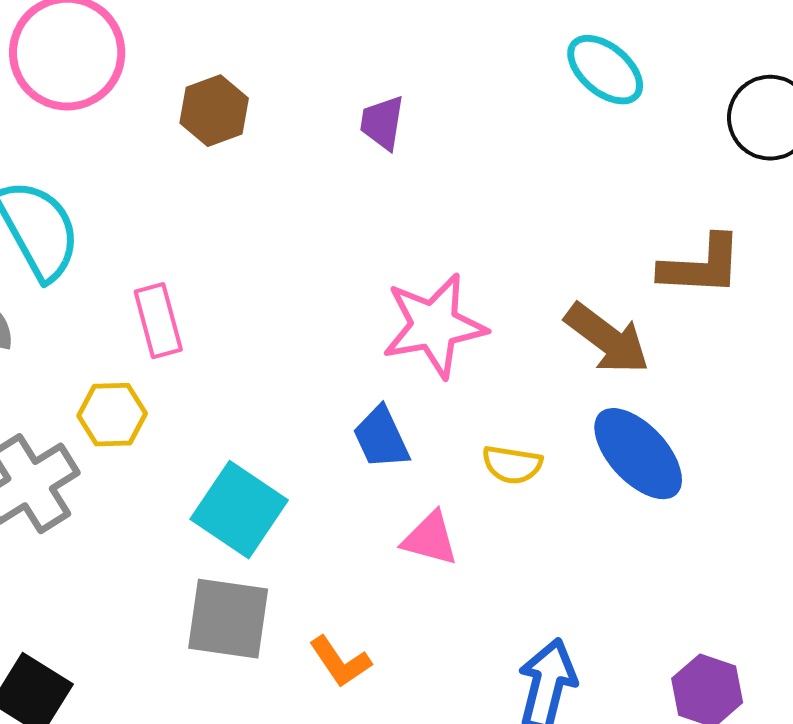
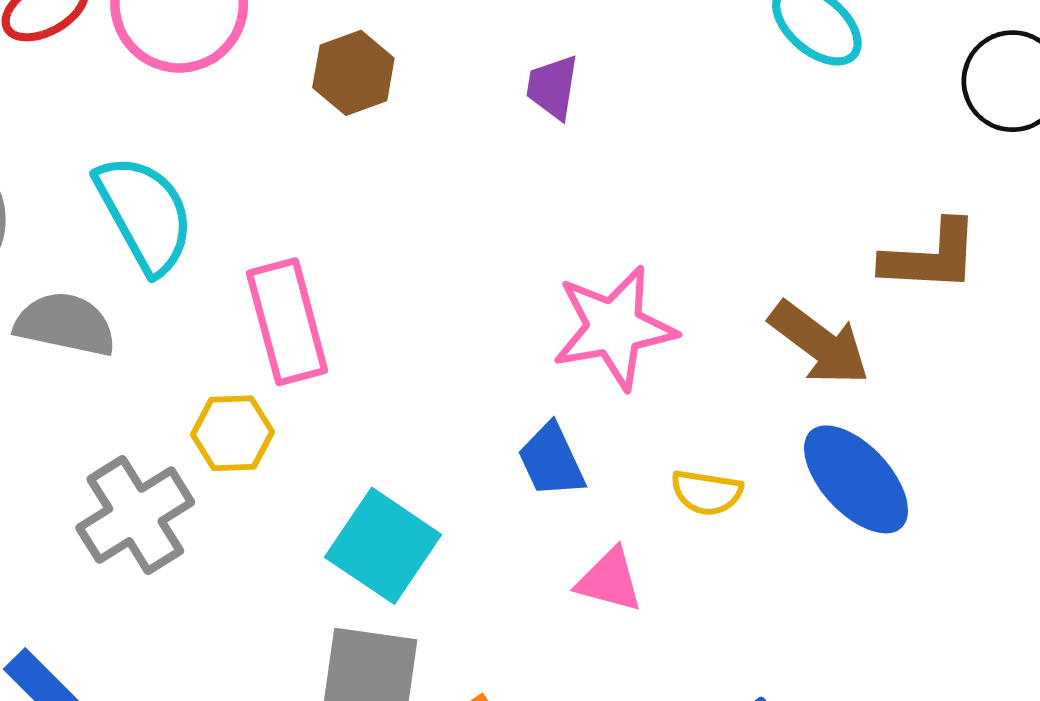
pink rectangle: (158, 321) -> (287, 322), size x1.4

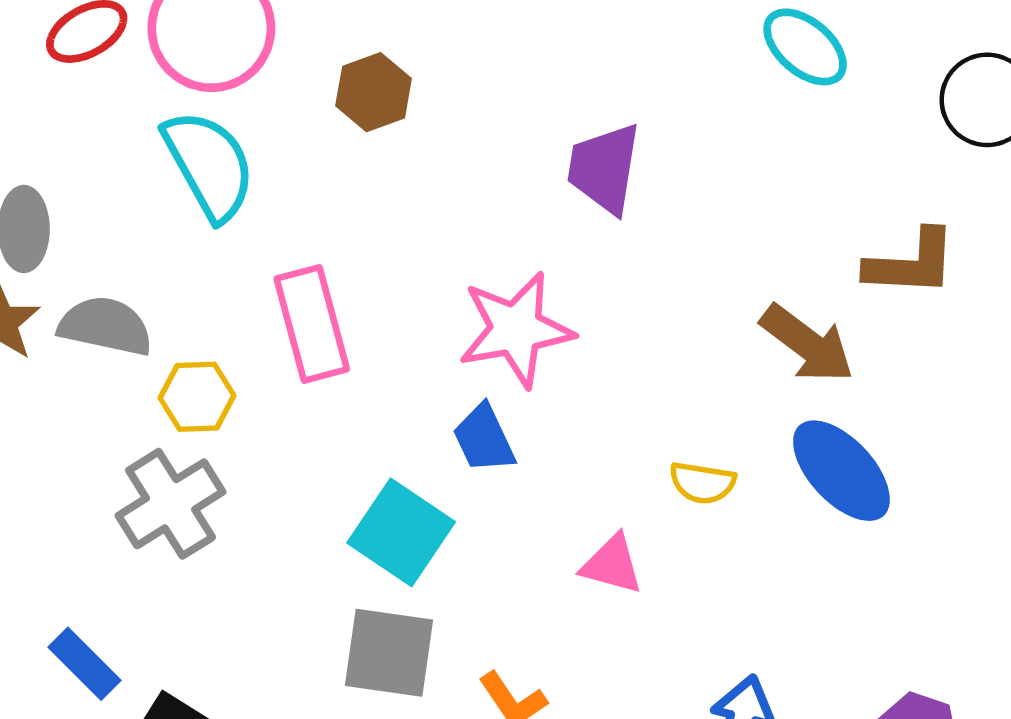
purple trapezoid: (553, 87) -> (604, 168), moved, size x1.5
cyan semicircle: (145, 214) -> (209, 165), moved
pink star: (614, 328) -> (516, 329), moved
yellow hexagon: (232, 433) -> (197, 397), moved
blue trapezoid: (551, 460) -> (484, 439), moved

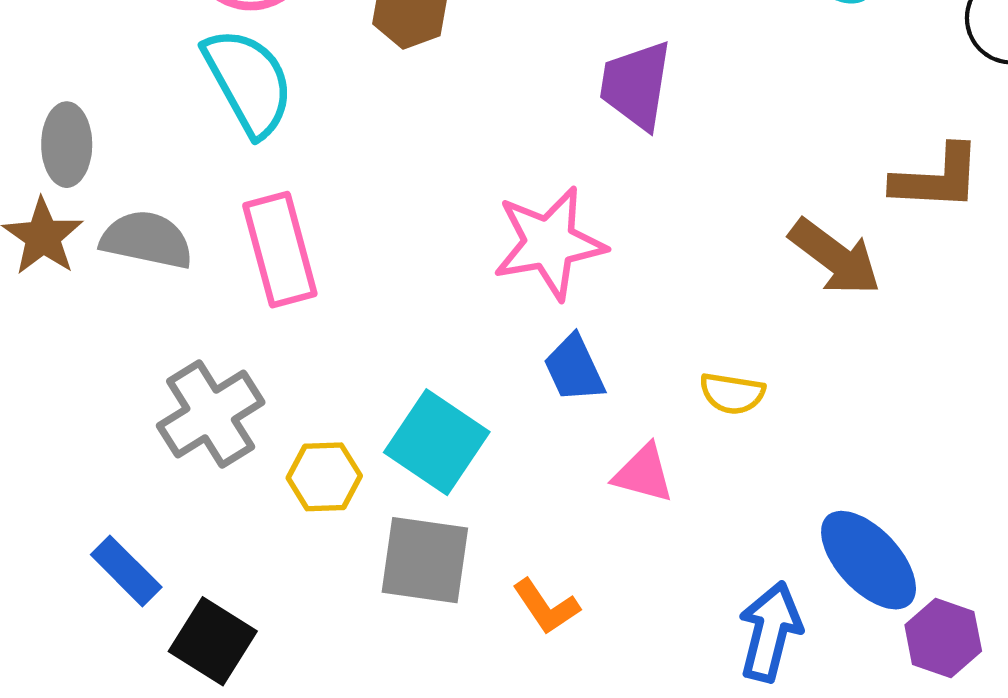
pink rectangle: (312, 324) -> (280, 250), moved
yellow hexagon: (197, 397) -> (324, 477), moved
blue trapezoid: (484, 439) -> (574, 369), moved
blue ellipse: (841, 471) -> (869, 560), moved

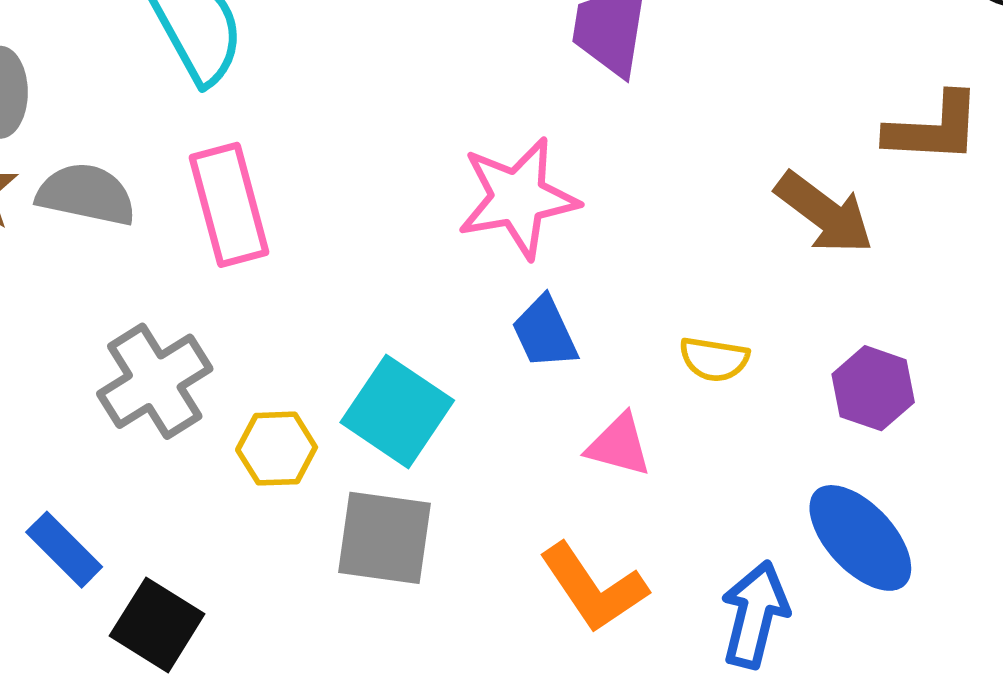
orange L-shape: (546, 607) -> (593, 588), moved, size x1.5
purple hexagon: (943, 638) -> (873, 388), moved

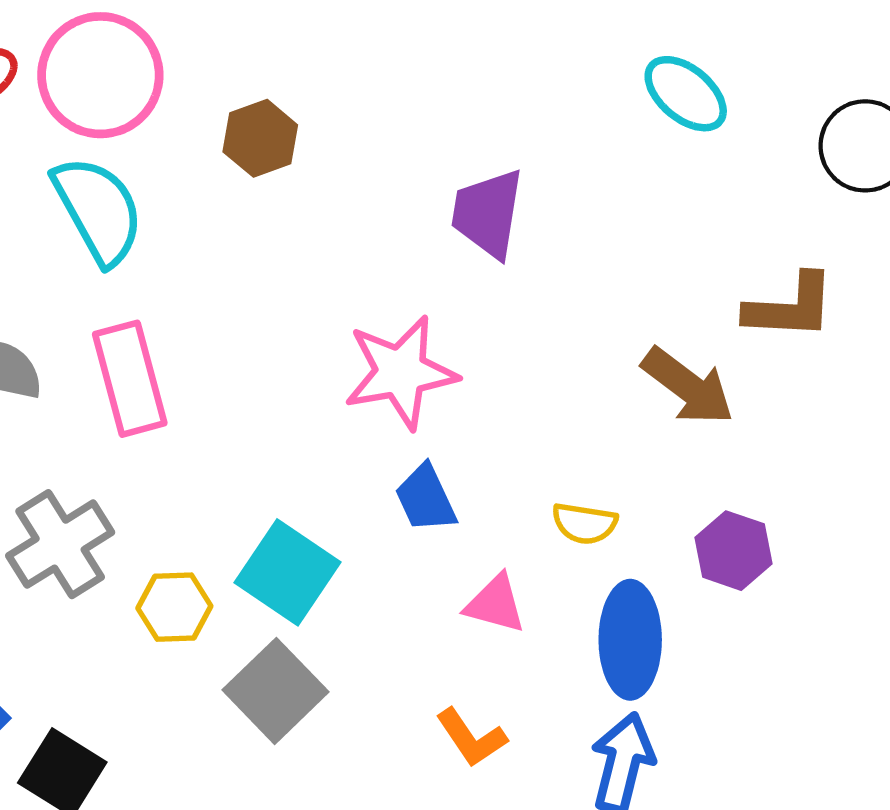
gray square: (385, 538) -> (276, 691), turned 38
blue ellipse: (860, 538) -> (630, 640), moved, turned 43
orange L-shape: (593, 588) -> (471, 738), size x0.7

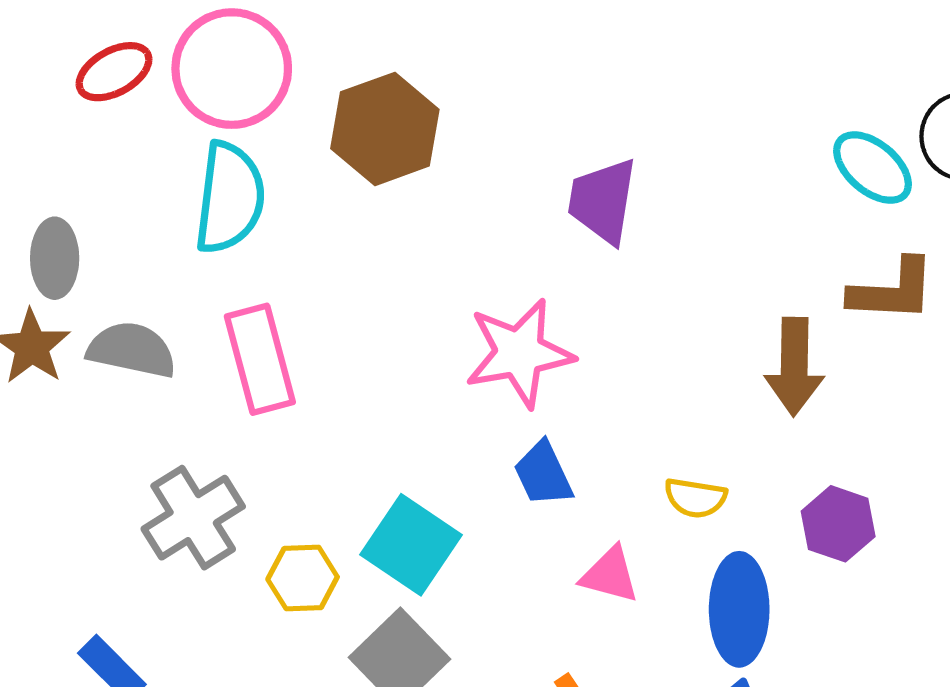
cyan ellipse: (686, 94) -> (873, 168), moved
brown hexagon: (260, 138) -> (385, 129), size x1.5
cyan semicircle: (98, 210) -> (230, 198), turned 36
brown arrow: (688, 386) -> (794, 367), turned 54

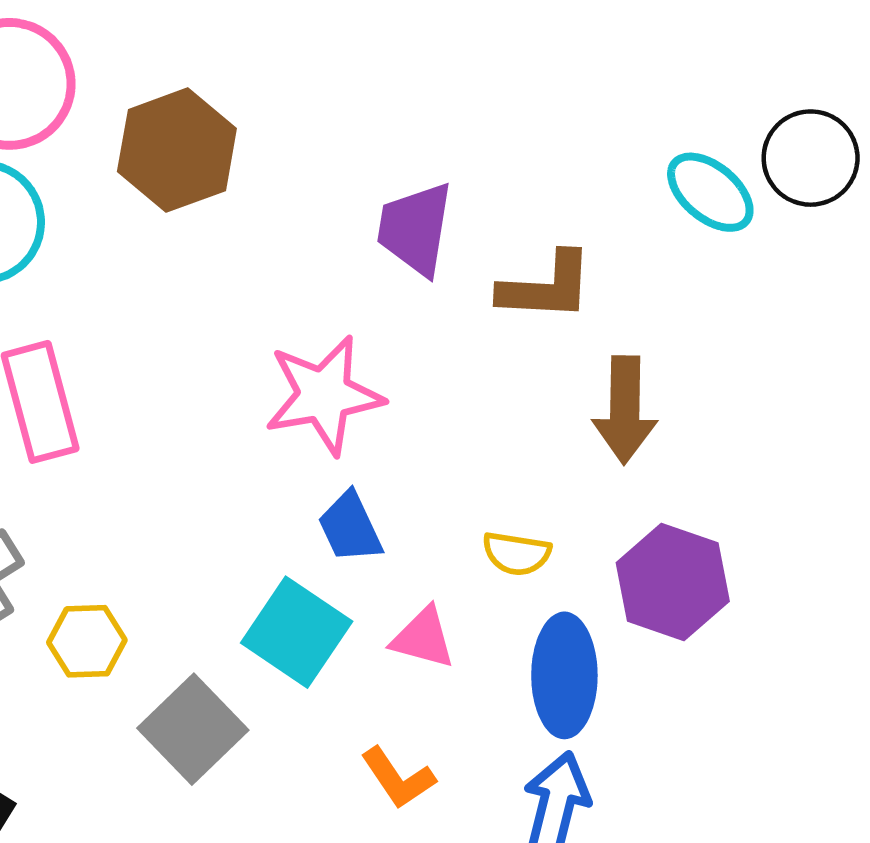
brown L-shape: (892, 290) -> (546, 287), moved
purple hexagon: (838, 524) -> (673, 582), size x1.4
cyan square: (411, 545) -> (297, 632), moved

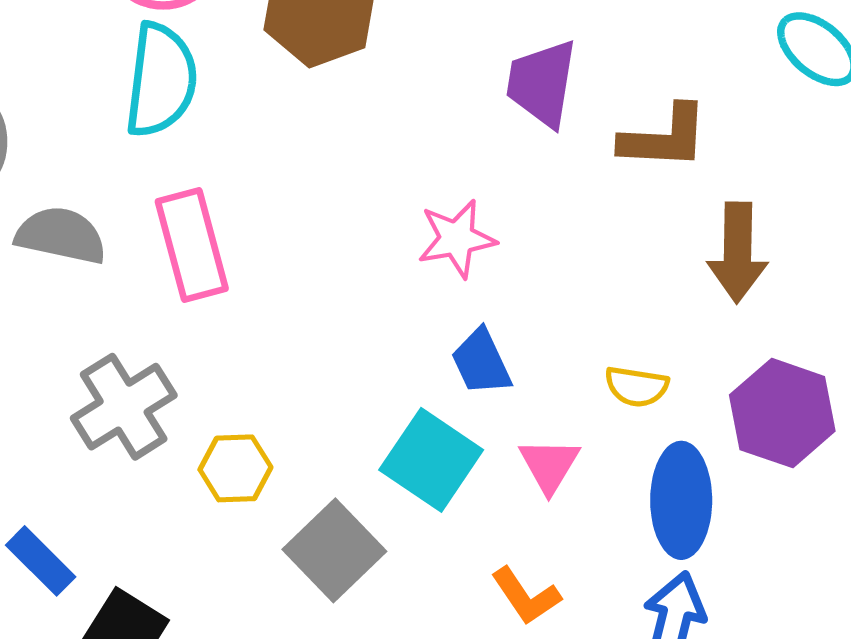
pink star: (324, 395) -> (457, 239), size x0.7
pink triangle: (423, 638) -> (549, 465), turned 46

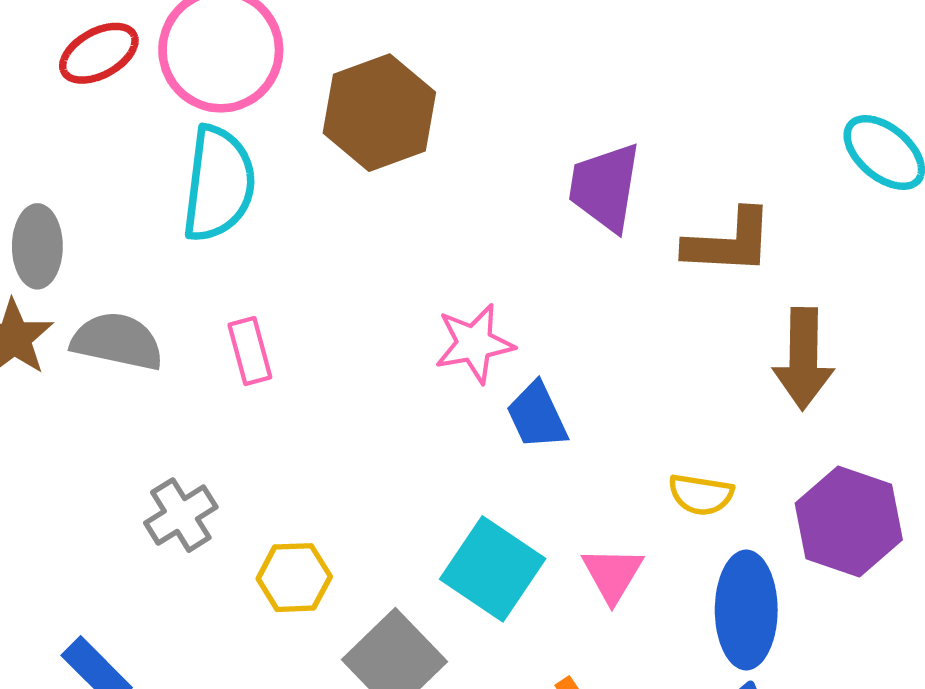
pink star: (457, 239) -> (474, 343), moved
pink rectangle: (192, 245) -> (250, 351), size x0.6
blue trapezoid: (481, 362) -> (537, 416), moved
gray cross: (124, 407) -> (181, 515), size x0.7

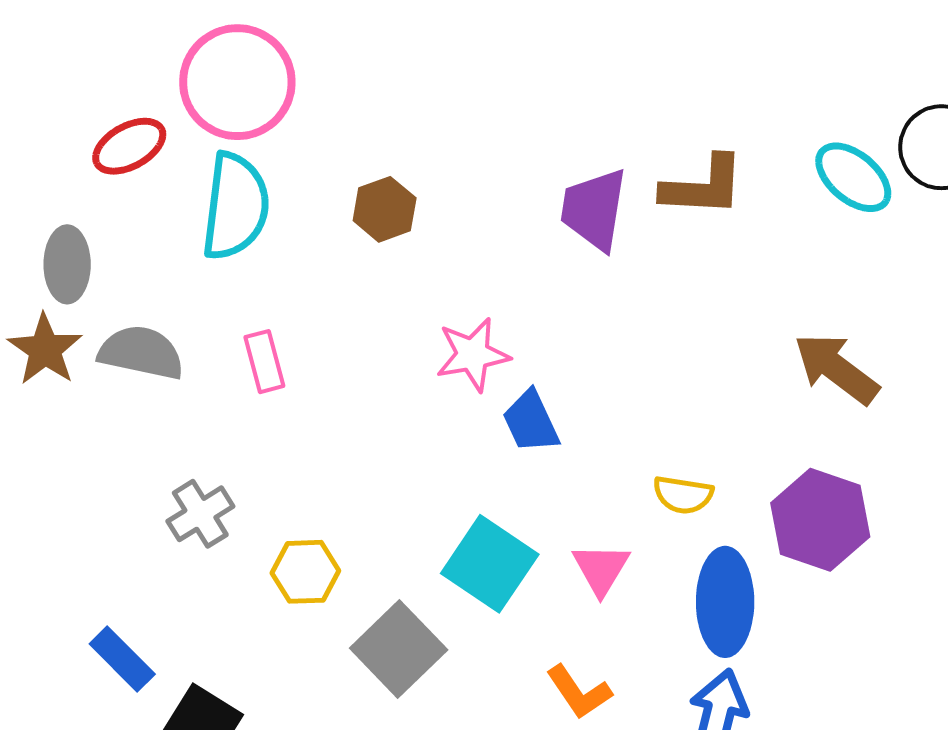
red ellipse: (99, 53) -> (129, 146), moved
brown hexagon: (379, 113) -> (385, 209), moved, size x0.6
brown L-shape: (729, 242) -> (703, 186), moved
brown arrow: (803, 359) -> (836, 369), moved, turned 126

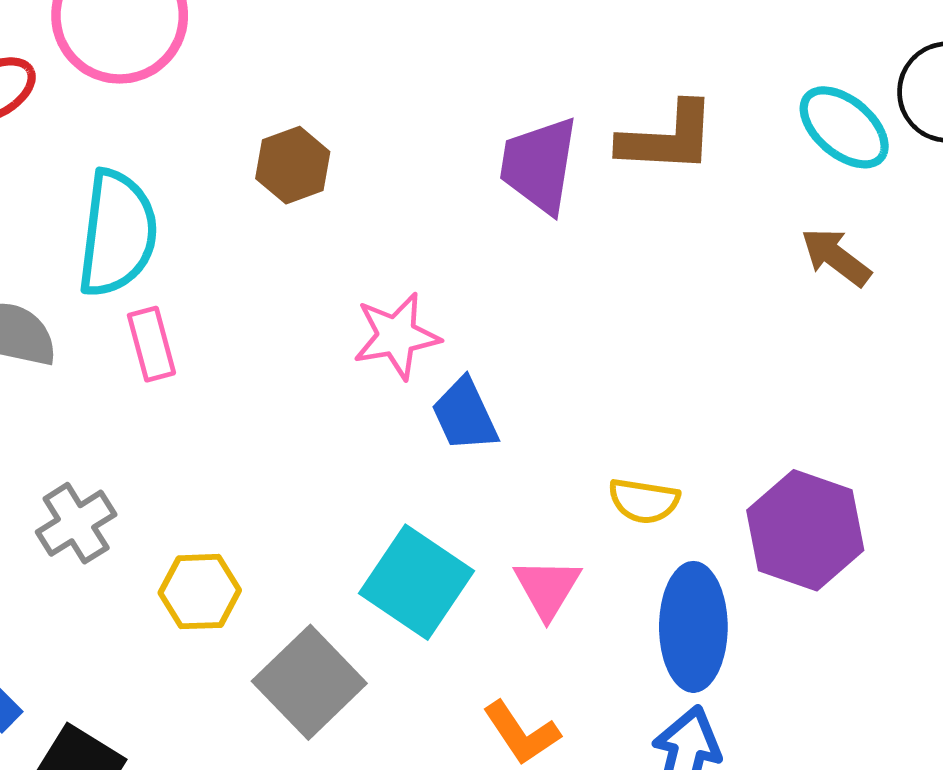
cyan semicircle: (235, 206) -> (117, 233), moved
brown arrow: (836, 369) -> (836, 257), moved, size x0.7

